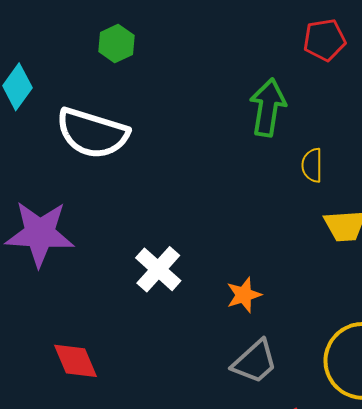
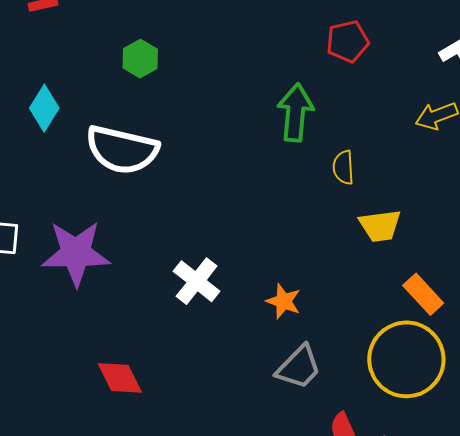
orange star: (244, 295) -> (284, 301), turned -30

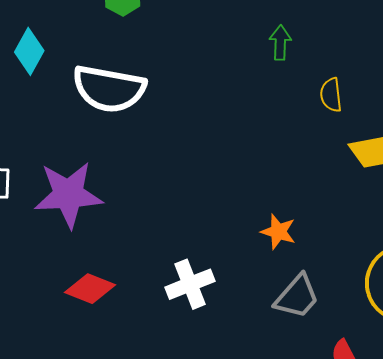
green arrow: (295, 113) -> (280, 43), size x0.6
white cross: (197, 281) -> (190, 284), moved, turned 33
red diamond: (120, 378) -> (90, 289), moved, turned -39

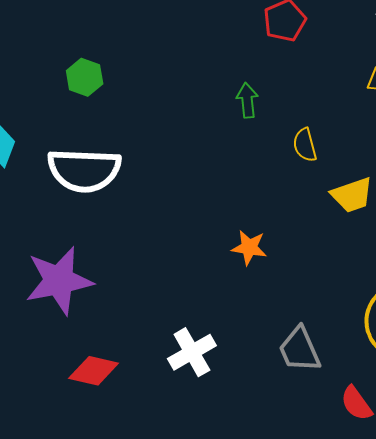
orange star: (278, 232) -> (249, 247), moved
gray trapezoid: (297, 297) -> (300, 350), turned 123

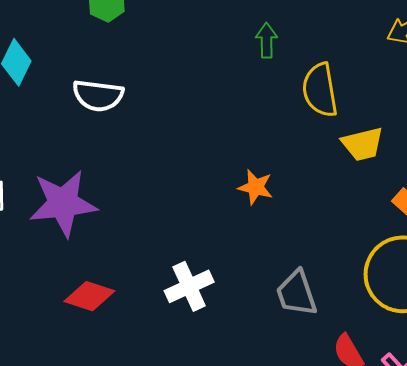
yellow semicircle: (305, 145) -> (320, 90), size x1.6
white semicircle: (84, 170) -> (98, 95), size x0.7

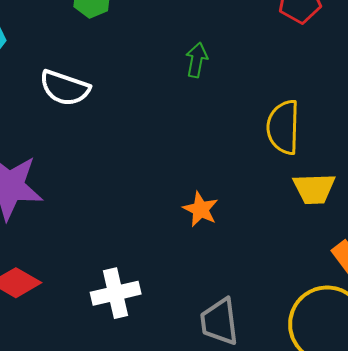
green arrow: (267, 40) -> (197, 60), moved

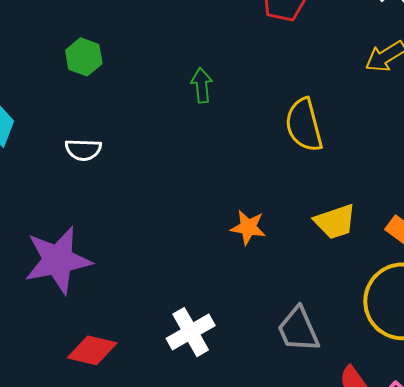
white semicircle: (65, 88) -> (83, 150), size x0.7
yellow trapezoid: (314, 189) -> (335, 222), moved

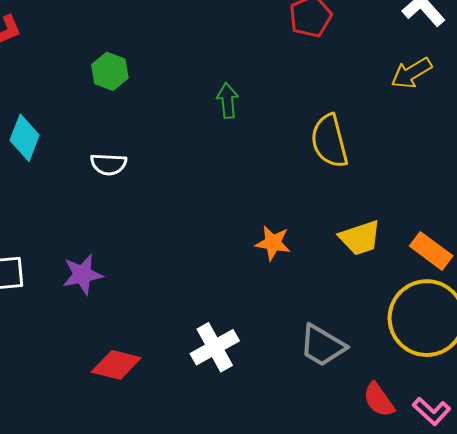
purple star: (58, 260) -> (82, 274), size x0.6
gray trapezoid: (298, 330) -> (322, 346), turned -36

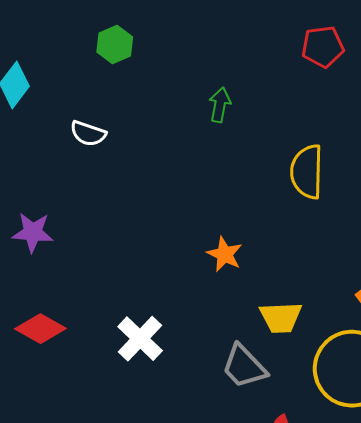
yellow trapezoid: (360, 238) -> (281, 317), moved
white cross: (215, 347) -> (140, 339), turned -33

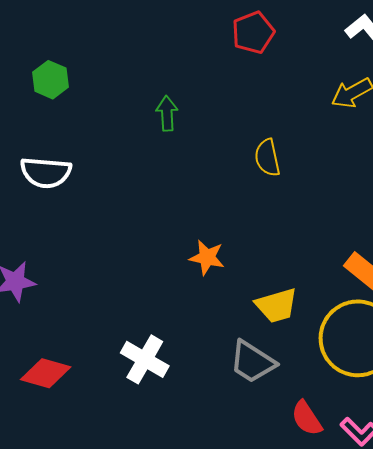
white semicircle: (88, 134) -> (46, 172), size x1.4
yellow semicircle: (307, 172) -> (267, 158), size x0.7

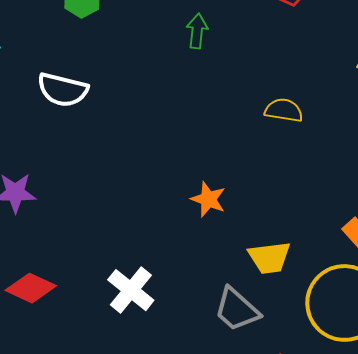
green arrow: (167, 113) -> (197, 31), moved
yellow semicircle: (267, 158) -> (284, 110), turned 102

